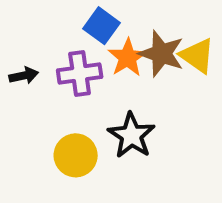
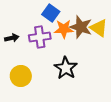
orange star: (127, 58) -> (64, 29), turned 30
yellow circle: (76, 155) -> (21, 76), moved

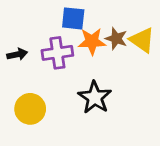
blue square: (51, 13) -> (73, 18), turned -30
brown star: (81, 27) -> (116, 39), size x0.7

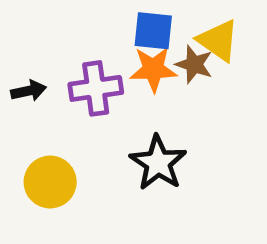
blue square: (73, 18) -> (153, 31), moved
yellow triangle: (142, 40) -> (218, 40), moved

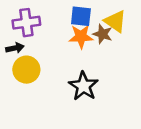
purple cross: (96, 88) -> (26, 23), moved
yellow circle: (50, 182) -> (26, 70), moved

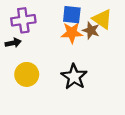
yellow circle: (26, 70) -> (27, 74), moved

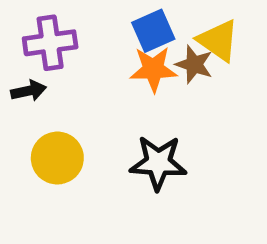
blue square: (72, 15) -> (153, 31), turned -30
black star: (74, 77) -> (158, 163), turned -30

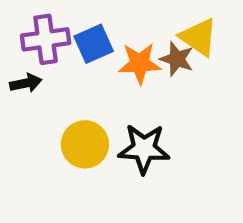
blue square: (153, 31) -> (94, 44), moved
yellow circle: (57, 158) -> (85, 144), moved

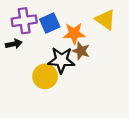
brown star: (177, 59) -> (81, 51), moved
black star: (144, 149) -> (61, 60), moved

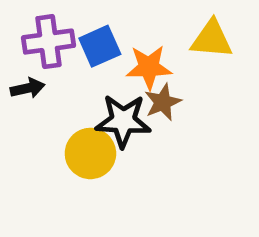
yellow triangle: (105, 20) -> (212, 39), turned -30
brown star: (81, 51) -> (163, 102), turned 30

